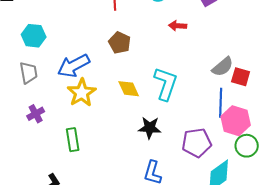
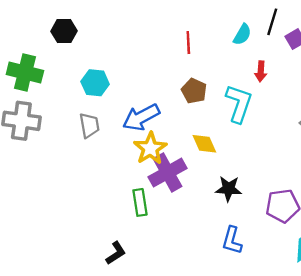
red arrow: (178, 26) -> (261, 71), turned -90
cyan L-shape: (166, 84) -> (239, 104), moved
purple cross: (36, 114) -> (168, 173), moved, size x1.8

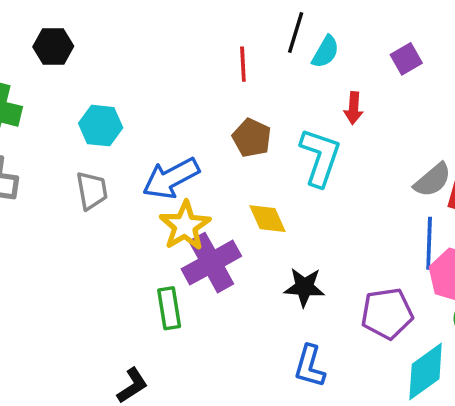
black line: (272, 22) -> (296, 33), moved

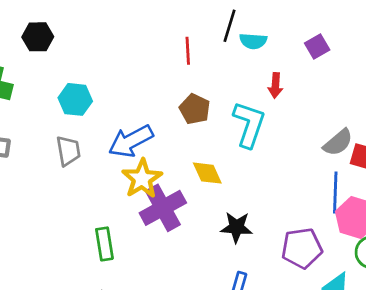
cyan semicircle: (325, 52) -> (253, 41), turned 64
green rectangle: (169, 308) -> (104, 244), moved

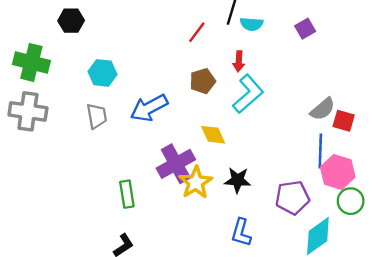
red line: (188, 51) -> (197, 32), turned 40
red arrow: (275, 85) -> (239, 61), moved
brown pentagon: (195, 109) -> (203, 81), turned 30
cyan L-shape: (249, 124) -> (248, 94), turned 30
yellow star: (142, 179) -> (196, 182), moved

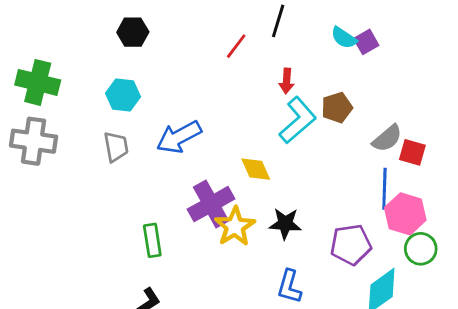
black hexagon: (71, 21) -> (133, 32), moved
cyan semicircle: (252, 24) -> (344, 38), moved, turned 30
brown pentagon: (203, 81) -> (337, 108), moved

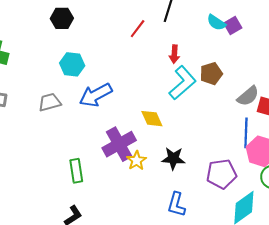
cyan hexagon: (123, 95) -> (72, 64), moved
gray trapezoid: (116, 147) -> (50, 102), turned -95
yellow star: (235, 226) -> (137, 161), size x0.7

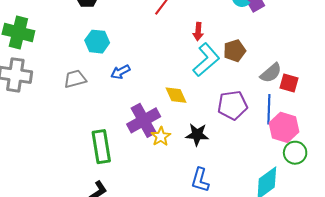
blue arrow: (96, 95) -> (120, 72), size x0.6
green rectangle: (76, 171) -> (101, 147), size x1.4
purple pentagon: (221, 174) -> (232, 105), moved

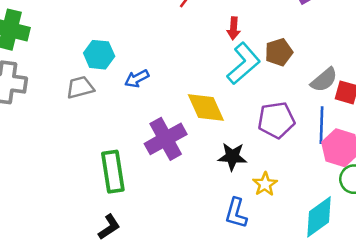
cyan hexagon: (97, 42) -> (99, 55), moved
yellow diamond: (176, 95) -> (206, 107), size x1.4
yellow star: (161, 137) -> (265, 184), moved

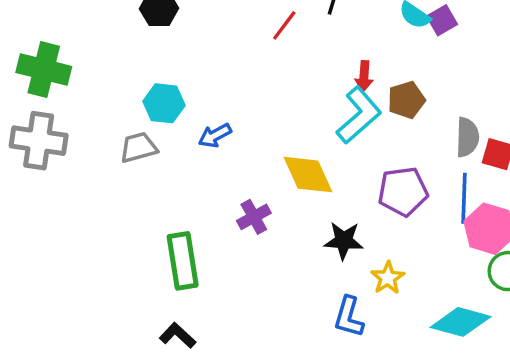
red arrow: (234, 28) -> (364, 76), moved
gray semicircle: (324, 80) -> (467, 137), turned -48
purple cross: (166, 139) -> (254, 217), size x0.6
cyan diamond: (319, 217) -> (461, 322), turned 51
black L-shape: (109, 227) -> (178, 335), turned -104

